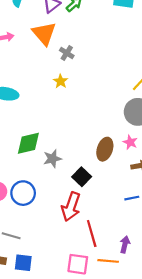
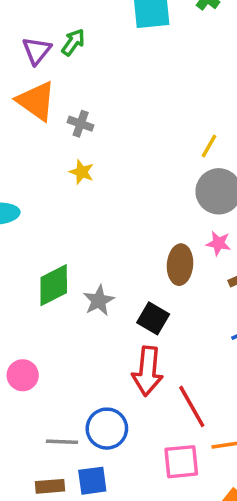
blue circle: (23, 193) -> (107, 429), moved

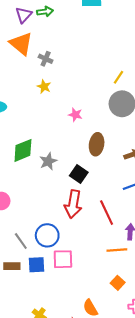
green arrow: (73, 42) -> (45, 12), turned 42
pink star: (218, 243) -> (75, 115), moved
red line: (192, 406) -> (107, 213), moved
gray line: (62, 442) -> (21, 241), turned 48
pink square: (181, 462) -> (63, 259), moved

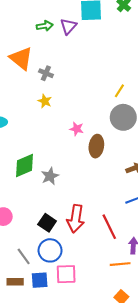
purple triangle: (24, 15) -> (68, 26), moved
brown ellipse: (97, 144) -> (96, 146), moved
black square: (79, 174) -> (47, 223), moved

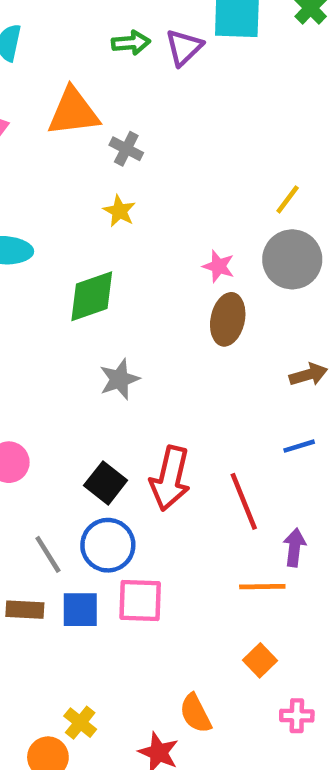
orange triangle: (21, 58) -> (73, 112), turned -50
pink star: (77, 129) -> (218, 266), moved
green diamond: (24, 166) -> (92, 296), moved

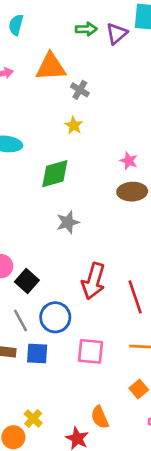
brown ellipse: (228, 319) -> (132, 192), turned 72
black square: (106, 483) -> (27, 281), moved
pink square: (140, 600) -> (90, 351), moved

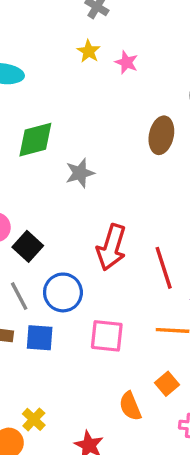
pink star: (129, 161) -> (126, 62), moved
green diamond: (55, 174) -> (35, 140), moved
brown ellipse: (132, 192) -> (161, 135), turned -76
orange semicircle: (100, 417) -> (130, 406), moved

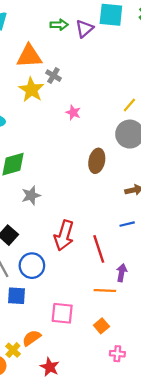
yellow star: (89, 51) -> (31, 90), moved, size x1.6
gray star: (80, 173) -> (31, 195), moved
pink square: (107, 336) -> (62, 313), moved
orange semicircle: (130, 406) -> (32, 338), moved, turned 78

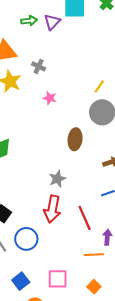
gray cross: (53, 76) -> (39, 66), moved
gray star: (31, 195) -> (57, 179), moved
blue square: (17, 296) -> (21, 281), moved, turned -36

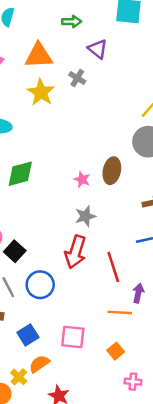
purple triangle: (52, 22) -> (98, 49), moved, turned -42
pink star: (50, 98) -> (82, 179), moved

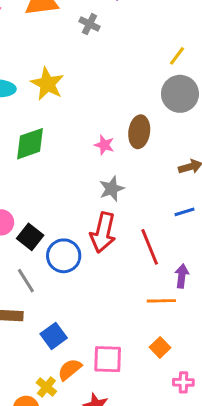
yellow star: (41, 92) -> (47, 84), moved
blue circle: (40, 285) -> (64, 256), moved
pink square: (73, 337) -> (108, 359), moved

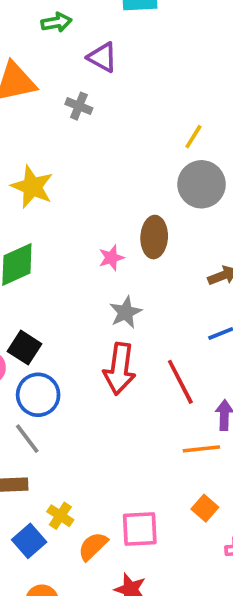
pink star: (104, 145) -> (111, 258), turned -30
black square: (30, 237) -> (24, 348), moved
blue circle: (64, 256) -> (38, 395), moved
blue square: (54, 336) -> (29, 541), moved
yellow cross: (46, 387) -> (60, 516), moved

